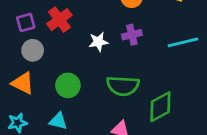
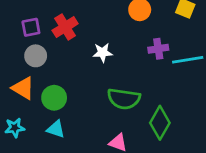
purple cross: (132, 35) -> (158, 49), moved
green circle: (68, 85) -> (54, 98), moved
green diamond: (160, 107) -> (160, 123), turned -36

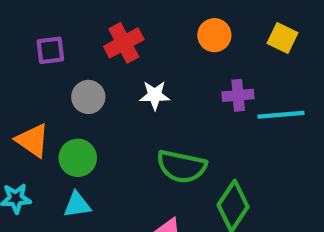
red cross: (65, 27) -> (124, 43), moved
gray circle: (36, 56) -> (88, 97), moved
cyan triangle: (56, 129) -> (77, 205), turned -30

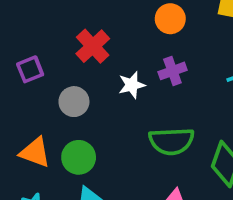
purple cross: (238, 95) -> (172, 71), moved

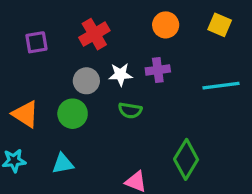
gray circle: (74, 102) -> (86, 81), moved
green semicircle: (171, 141) -> (130, 110), moved, size x0.6
green circle: (79, 157) -> (73, 114), moved

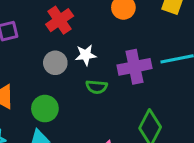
purple cross: (158, 70) -> (134, 67), moved, size x1.5
green circle: (73, 114) -> (45, 109), moved

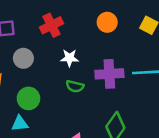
gray circle: (55, 63) -> (23, 58), moved

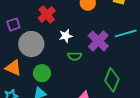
gray circle: (23, 58) -> (31, 44), size x1.6
purple cross: (109, 74) -> (98, 41), turned -30

